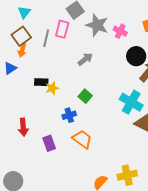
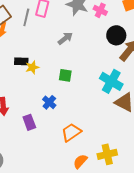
green square: (85, 96) -> (65, 75), turned -32
blue cross: (69, 115) -> (49, 102), moved, turned -32
orange trapezoid: (82, 139) -> (71, 132), moved, turned -70

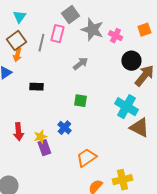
yellow star: (32, 67) -> (40, 137), moved

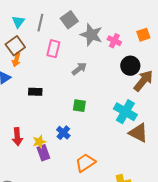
pink rectangle: (57, 34) -> (53, 49), moved
gray line: (41, 43) -> (40, 23), moved

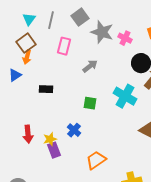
cyan cross: (125, 112) -> (125, 96), moved

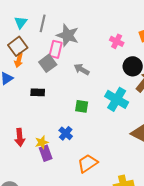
gray square: (80, 17) -> (48, 63), moved
gray star: (102, 32) -> (68, 35), moved
gray arrow: (90, 66) -> (82, 69), turned -112

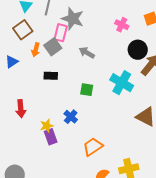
orange arrow: (19, 60) -> (36, 50), moved
black rectangle: (38, 92) -> (51, 76), moved
red arrow: (20, 137) -> (21, 109), moved

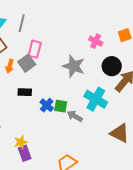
gray star: (73, 19) -> (74, 66), moved
gray arrow: (87, 53) -> (75, 116), moved
blue cross: (71, 117) -> (47, 105), moved

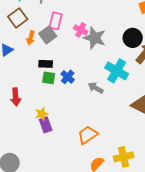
pink cross: (96, 41) -> (81, 30), moved
green square: (61, 106) -> (49, 78), moved

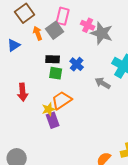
orange arrow: (31, 38) -> (38, 33), turned 144
blue cross: (68, 77) -> (77, 64), moved
orange trapezoid: (88, 135) -> (62, 100), moved

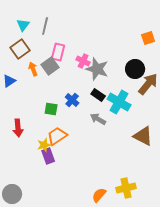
black rectangle: (53, 59) -> (98, 95), moved, turned 32

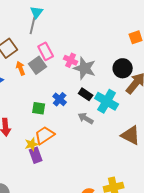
cyan triangle: (23, 25) -> (37, 12), moved
pink rectangle: (58, 52) -> (46, 51), turned -42

